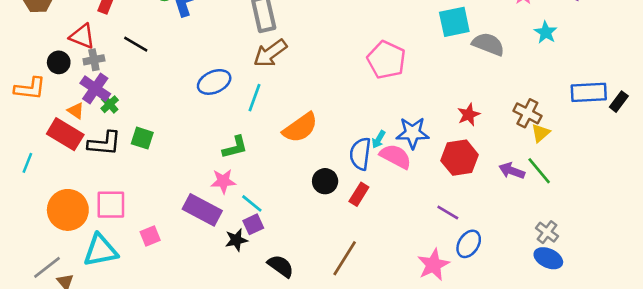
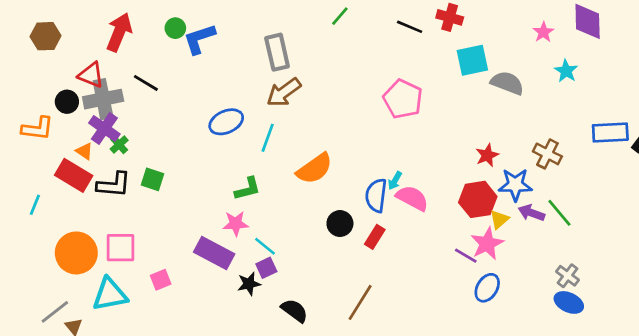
gray cross: (94, 60) -> (103, 99), size x1.8
blue star: (413, 133) -> (515, 185), moved
yellow triangle: (540, 133) -> (499, 220), moved
pink star: (433, 265) -> (487, 244), moved

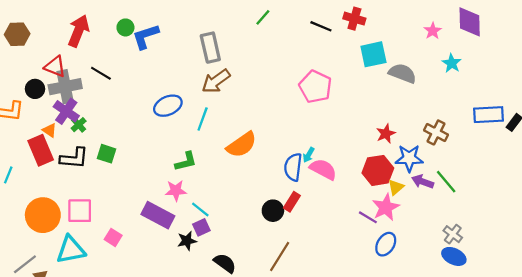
red rectangle: (74, 175) -> (41, 150), turned 36
black circle: (340, 224) -> (273, 211), moved
pink square: (161, 280) -> (113, 237), turned -36

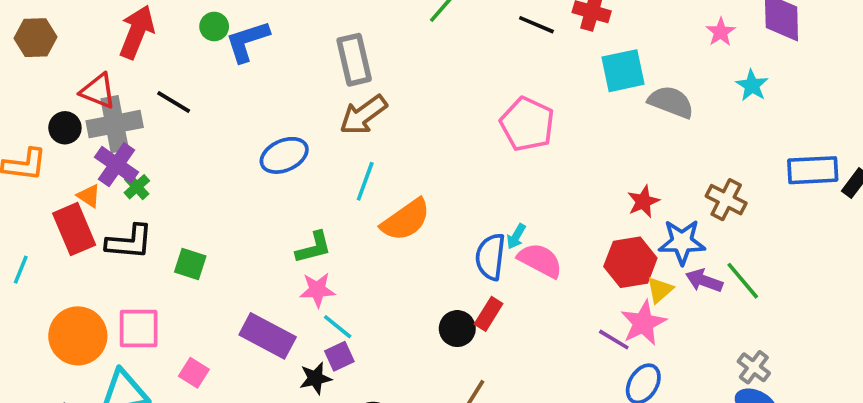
cyan line: (203, 119) -> (365, 181), moved
green square: (106, 154) -> (190, 264), moved
pink star: (176, 191) -> (317, 290), moved

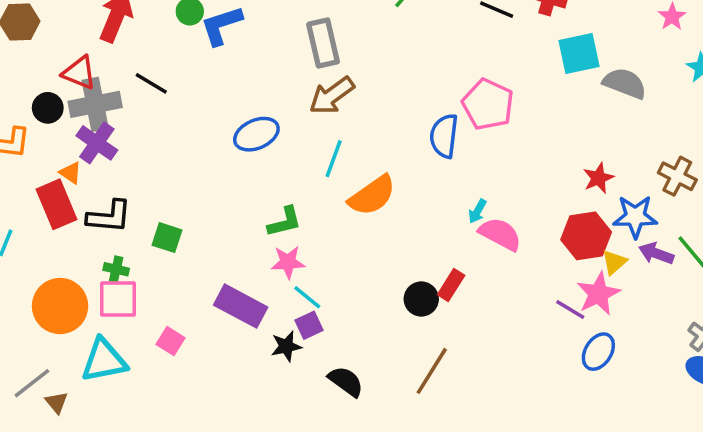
green cross: (137, 187) -> (116, 269), moved, turned -35
blue semicircle: (490, 257) -> (444, 136), moved

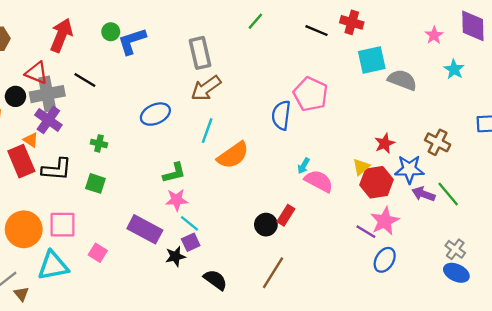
yellow triangle: (614, 262) -> (361, 167), moved
green cross: (116, 269) -> (99, 143), moved

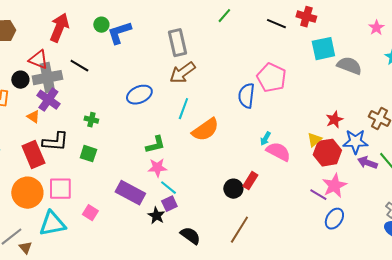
red rectangle: (21, 161) -> (33, 155), moved
black star: (175, 256) -> (156, 216), turned -30

